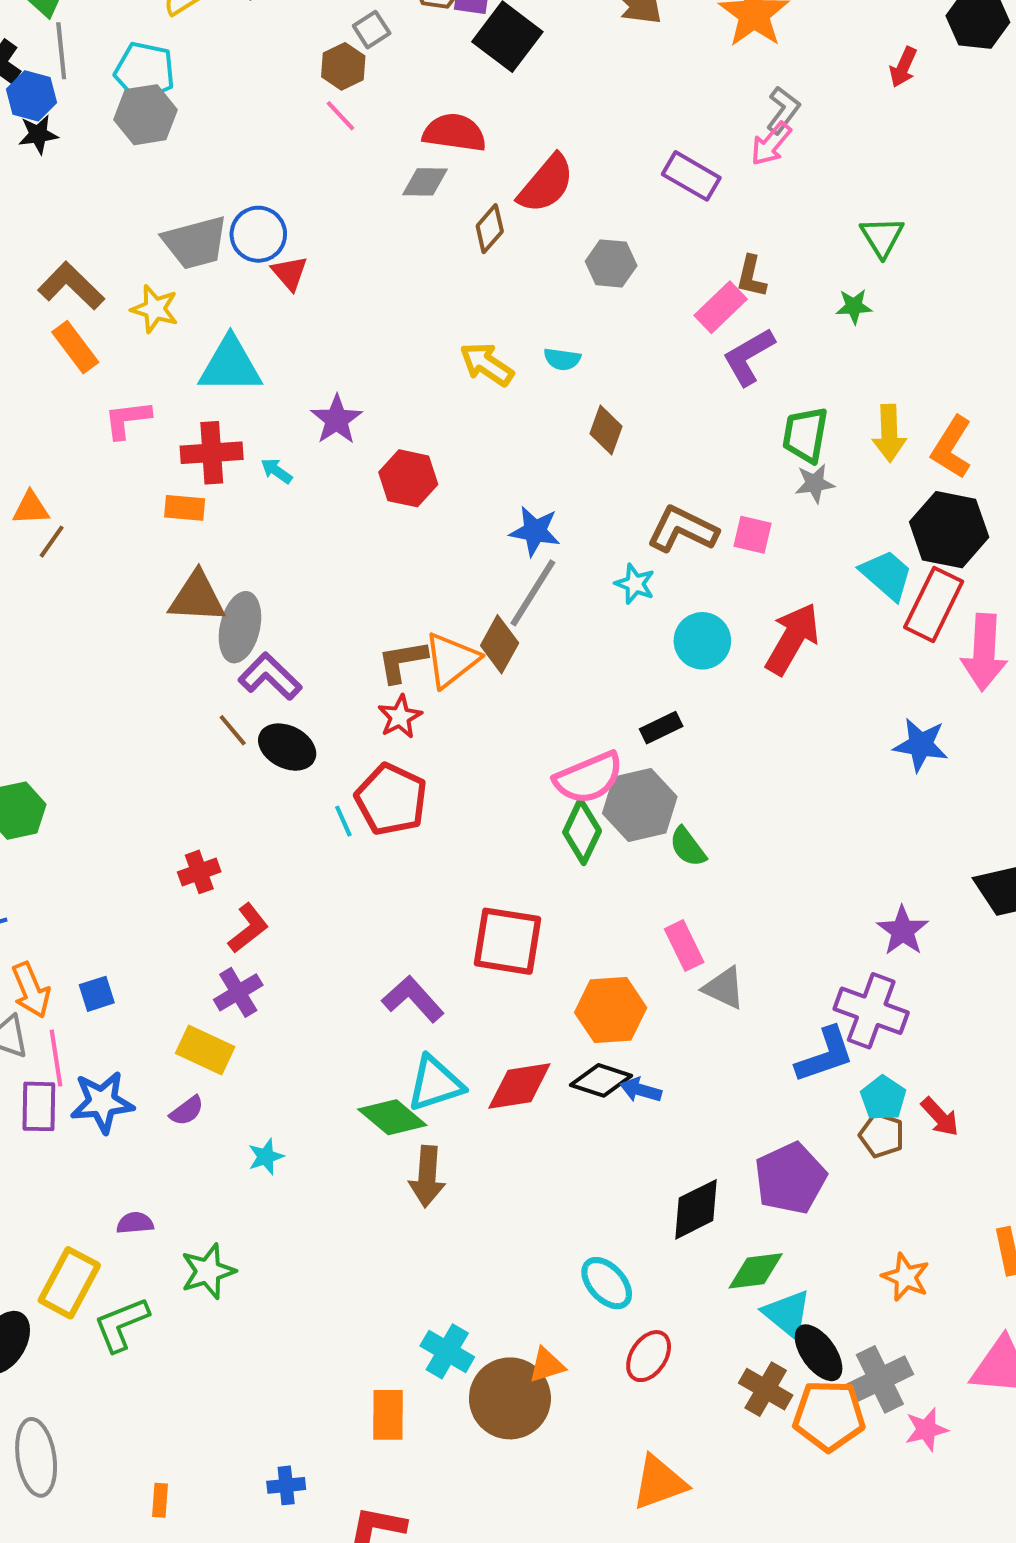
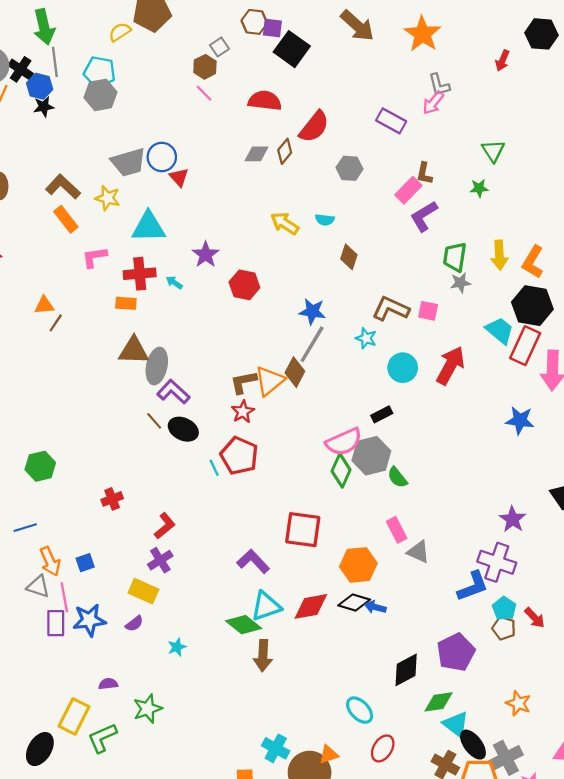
gray L-shape: (783, 110) -> (439, 85), turned 130
gray diamond: (425, 182) -> (257, 154), moved
red cross: (199, 872) -> (112, 499), moved

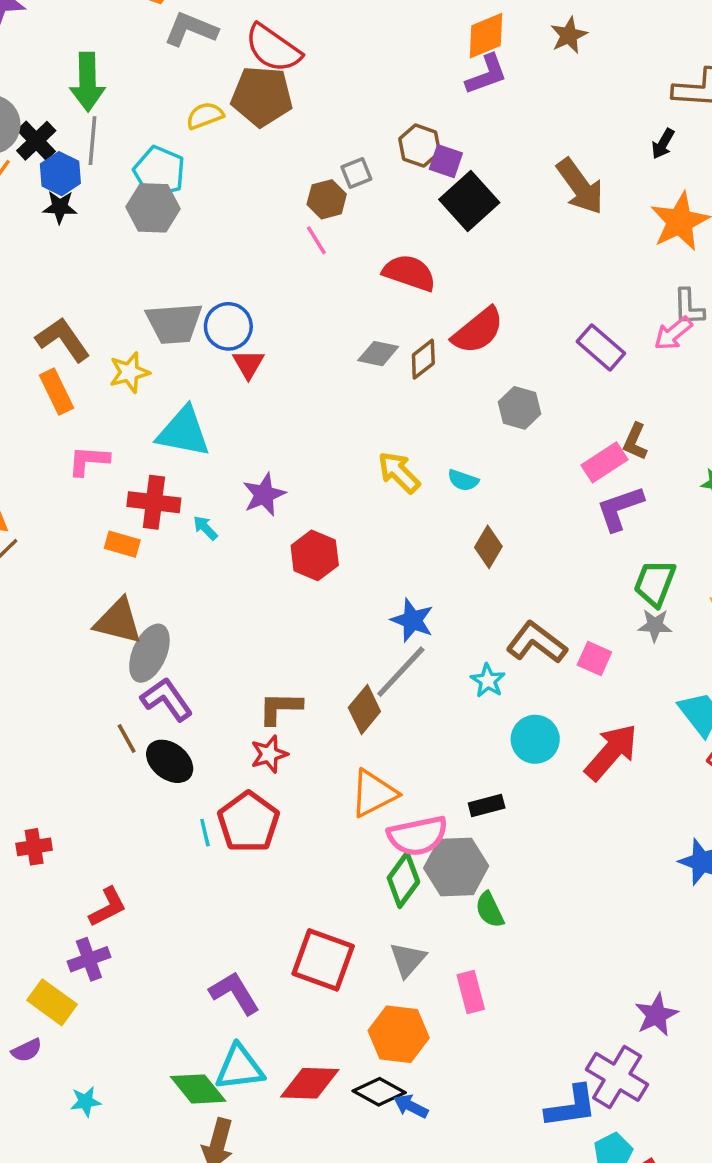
yellow star: (108, 198) -> (129, 372), turned 30
orange triangle: (270, 381) -> (374, 793), moved
gray triangle: (418, 552) -> (408, 960), moved, turned 35

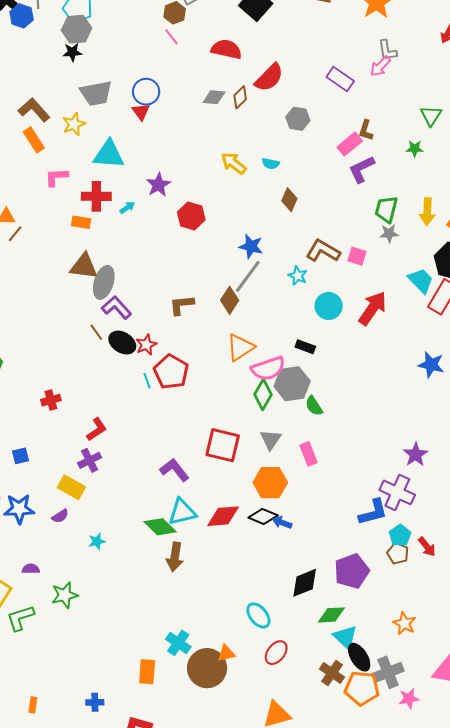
black star: (60, 207) -> (72, 52), moved
blue circle: (228, 326) -> (146, 92), moved
cyan arrow: (205, 528) -> (127, 208), turned 105
red star: (269, 754) -> (146, 345), moved
black rectangle: (487, 806) -> (305, 347), turned 42

